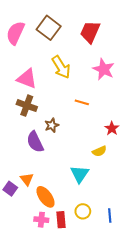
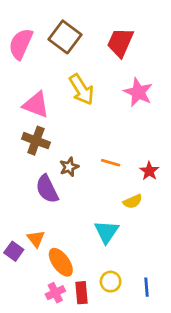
orange line: (82, 102) -> (111, 163), moved
pink cross: (41, 220) -> (55, 293), turned -32

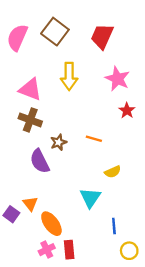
yellow arrow: (82, 89) -> (69, 76), turned 32
red star: (149, 171) -> (127, 111), moved
yellow circle: (111, 282) -> (129, 251), moved
blue line: (147, 287) -> (114, 226), moved

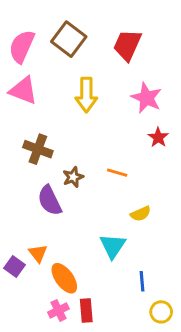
pink triangle: (30, 89) -> (23, 90), moved

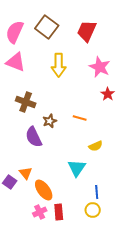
yellow circle: (161, 312) -> (93, 210), moved

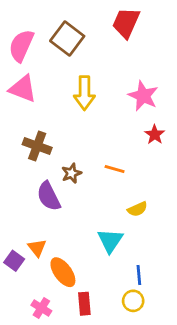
red trapezoid: (87, 31) -> (126, 23), moved
pink cross: (40, 212) -> (41, 308), moved, turned -32

